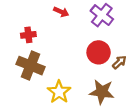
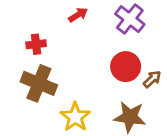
red arrow: (61, 12) -> (78, 15), turned -56

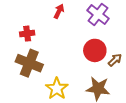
red arrow: (78, 15) -> (59, 11), turned -32

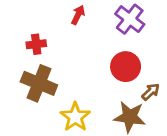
brown arrow: (115, 60) -> (151, 92), moved

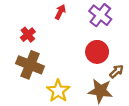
red cross: (36, 44) -> (28, 35), turned -32

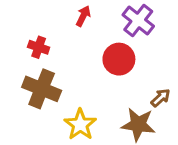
red cross: (28, 35) -> (39, 47), turned -32
red circle: (97, 52) -> (119, 59), moved

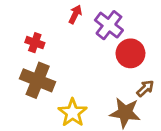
purple cross: (138, 20) -> (109, 25), moved
red circle: (119, 59) -> (130, 53), moved

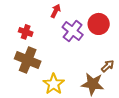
purple cross: (109, 25) -> (73, 31), moved
red circle: (130, 53) -> (99, 24), moved

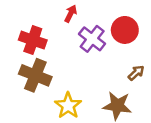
red cross: (26, 32) -> (33, 40), size x1.5
brown arrow: (108, 66) -> (136, 73), moved

